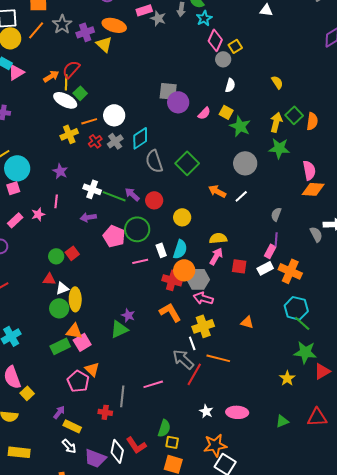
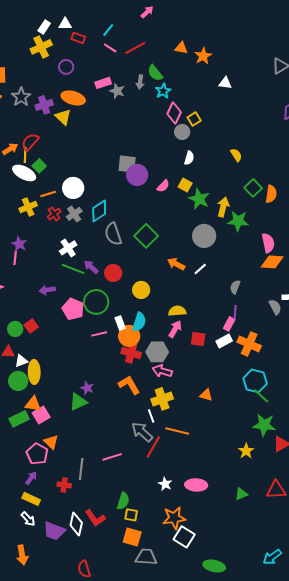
yellow arrow: (276, 122) -> (223, 207), moved
white cross: (92, 189) -> (68, 248), moved, turned 36
pink line: (56, 201) -> (15, 258), moved
orange circle: (184, 270) -> (129, 336), moved
purple arrow: (59, 412) -> (31, 478), moved

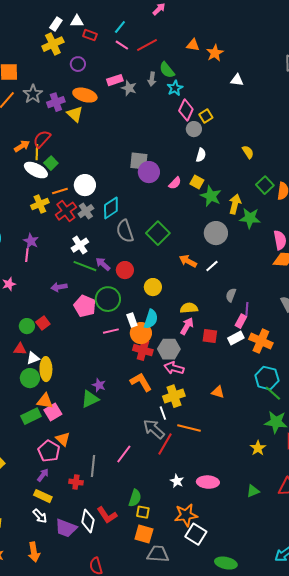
red cross: (54, 214) -> (66, 211), size x1.5
gray semicircle: (235, 287) -> (231, 295), moved
pink line: (112, 457) -> (124, 454), turned -36

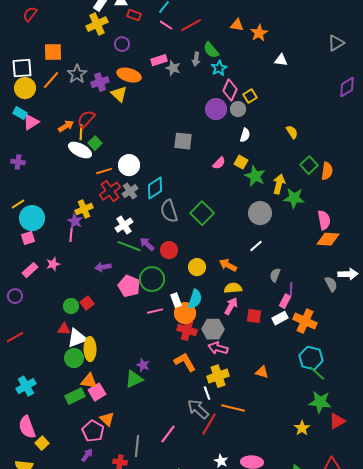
purple circle: (149, 172) -> (216, 109), moved
yellow cross: (40, 204) -> (84, 209), moved
orange arrow: (188, 261) -> (228, 265), moved
white triangle: (33, 358) -> (77, 338), size x1.5

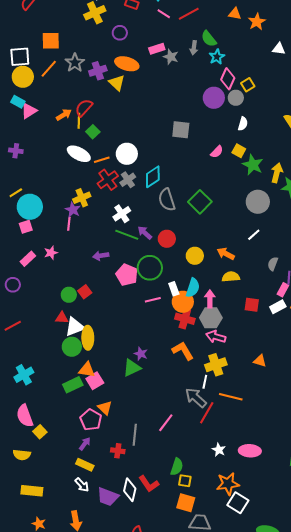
white ellipse: (80, 150) -> (79, 154), moved
pink arrow: (231, 306) -> (210, 299), moved, turned -30
white line: (207, 393) -> (205, 382), turned 32

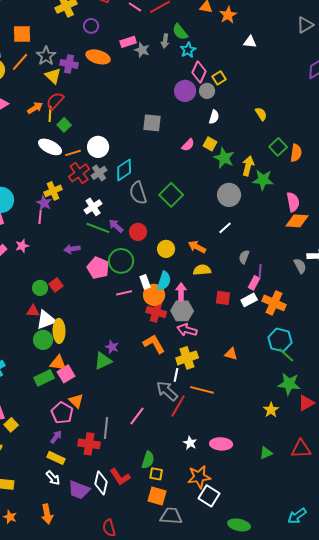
purple cross: (98, 71) -> (69, 64), turned 30
yellow triangle: (117, 83) -> (53, 76), moved
red cross: (118, 451) -> (89, 444), size x1.5

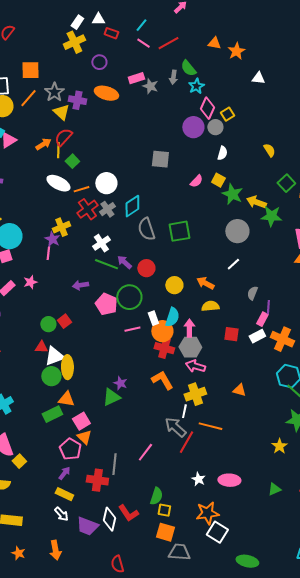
yellow arrow: (248, 166) -> (256, 202), turned -84
green square: (171, 195) -> (179, 231), turned 35
pink square: (66, 374) -> (81, 421), moved

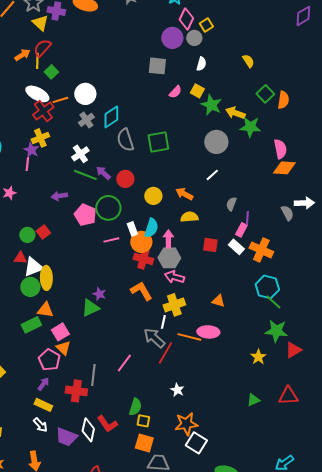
gray square: (160, 159) -> (157, 66), moved
red cross: (87, 209) -> (43, 111), moved
white rectangle: (257, 336) -> (236, 247), turned 70
pink ellipse: (229, 480) -> (208, 332), moved

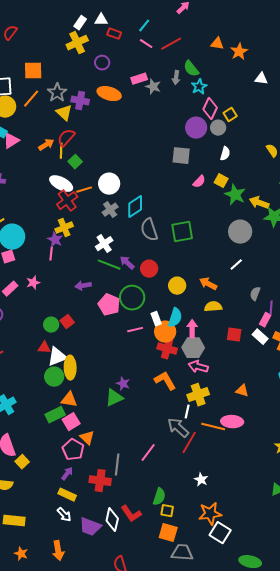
pink square: (60, 332) -> (71, 422), moved

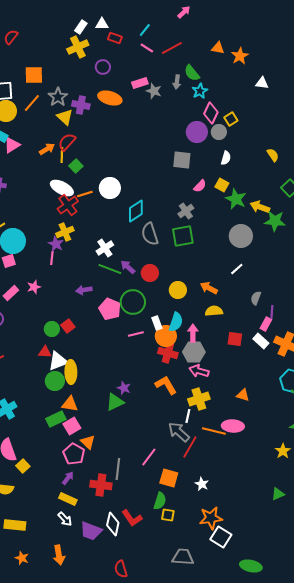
gray cross: (110, 210) -> (186, 211), moved
orange square: (168, 533) -> (169, 478), moved

